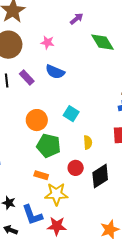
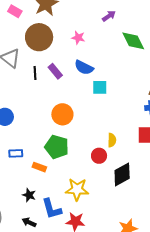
cyan square: (71, 114) -> (100, 87), moved, turned -35
green pentagon: (49, 146) -> (57, 147), moved
red circle: (76, 168) -> (99, 156), moved
orange rectangle: (41, 175) -> (39, 167), moved

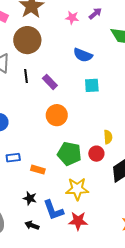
pink star: (78, 38) -> (72, 18), moved
blue semicircle: (84, 67) -> (83, 55), moved
purple rectangle: (55, 71) -> (50, 82), moved
green pentagon: (57, 147) -> (69, 154), moved

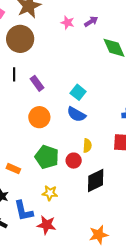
blue semicircle: (83, 55) -> (76, 114), moved
cyan square: (92, 85) -> (78, 92), turned 35
yellow star: (77, 189) -> (50, 193), size x0.7

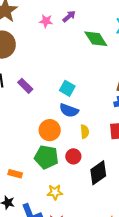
orange circle: (39, 117) -> (50, 130), moved
yellow semicircle: (87, 146) -> (85, 132), moved

